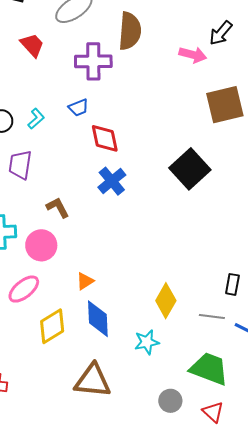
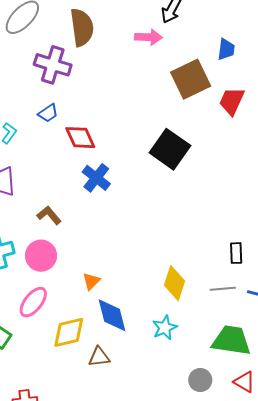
purple cross: (93, 61) -> (53, 65), turned 30
yellow diamond: (52, 326) -> (69, 332), turned 30
brown triangle: (93, 381) -> (99, 357), moved, size x0.6

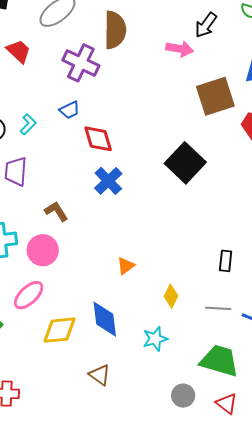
black rectangle: (236, 253) -> (226, 261), moved
orange triangle: (91, 281) -> (126, 266), moved
yellow diamond: (174, 283) -> (171, 296), size x0.7
brown triangle: (99, 357) -> (100, 375), moved, turned 35

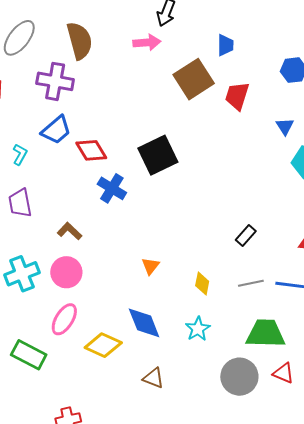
blue trapezoid: (70, 110) -> (56, 130), size x1.5
black square: (185, 163) -> (158, 155), moved, turned 36
black rectangle: (226, 261) -> (246, 236), turned 50
yellow diamond: (60, 330) -> (103, 345), turned 45
gray circle: (183, 396) -> (239, 377), size x1.6

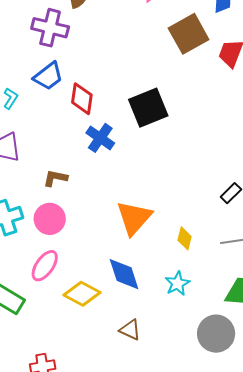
red diamond: (91, 150) -> (82, 99), turned 36
brown L-shape: (69, 231) -> (55, 178), turned -35
orange triangle: (151, 266) -> (134, 218), size x2.0

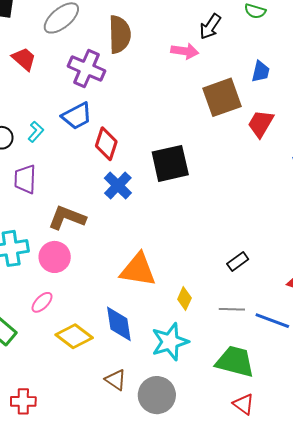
brown L-shape: (55, 178) -> (67, 218), size x1.5
orange triangle: (134, 218) -> (138, 270), turned 48
pink ellipse: (45, 266) -> (42, 302), size x0.7
cyan star: (177, 283) -> (170, 342), size x1.5
gray circle: (216, 334) -> (157, 395), moved

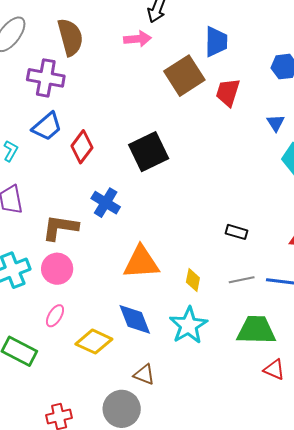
blue trapezoid: (261, 72) -> (216, 42), size x1.4
red diamond: (106, 144) -> (82, 147), turned 32
blue cross: (118, 186) -> (106, 203), moved
black rectangle: (238, 262) -> (236, 232), turned 65
gray circle: (157, 395) -> (122, 409), moved

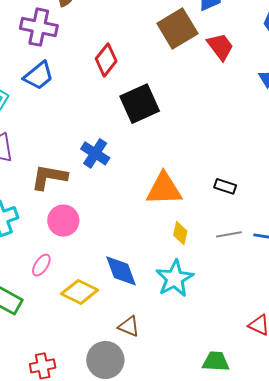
red trapezoid: (228, 92) -> (220, 47), turned 124
red diamond: (82, 147) -> (106, 60), moved
orange triangle: (141, 262) -> (164, 189), moved
pink circle: (57, 269) -> (63, 221), moved
green trapezoid: (256, 330) -> (216, 361), moved, size x0.7

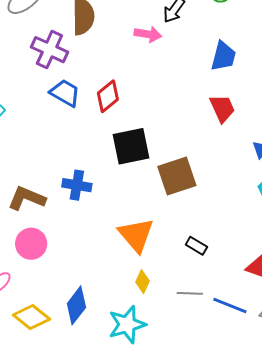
brown square: (177, 29) -> (177, 176), moved
blue trapezoid: (39, 76) -> (65, 93), moved, turned -124
blue cross: (95, 153) -> (77, 185), turned -36
orange triangle: (164, 189) -> (136, 235), turned 39
blue diamond: (121, 271) -> (76, 305), turned 45

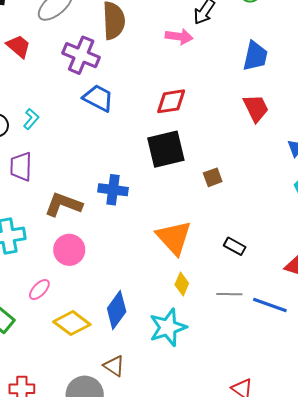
red diamond: (108, 96) -> (171, 101), moved, turned 32
brown square: (177, 176) -> (213, 177), size x0.5

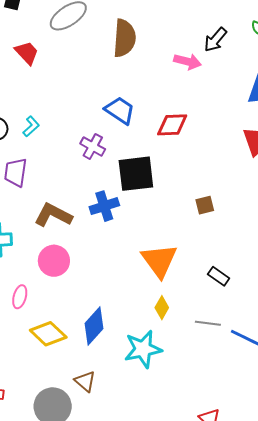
purple cross: (81, 55) -> (93, 146), moved, size x0.7
blue trapezoid: (98, 98) -> (120, 110), moved
black square: (166, 149) -> (136, 174), moved
blue cross: (113, 190) -> (104, 206), turned -32
pink ellipse: (39, 290) -> (20, 297), turned -35

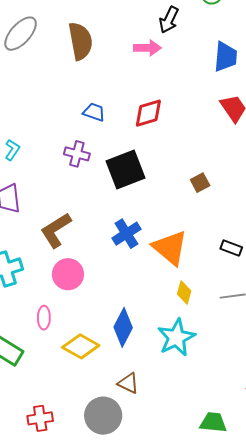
blue trapezoid: (120, 110) -> (94, 112), size x0.7
blue cross: (104, 206) -> (126, 234), moved
brown L-shape: (53, 215) -> (56, 230), turned -45

